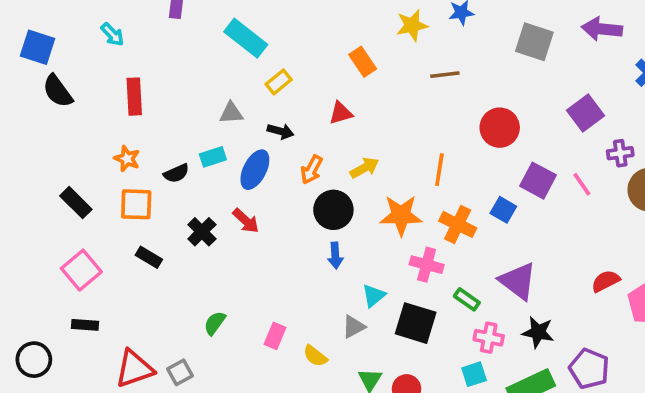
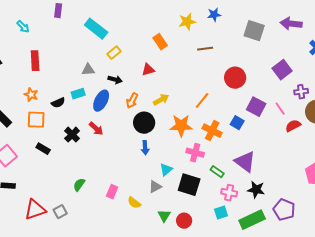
orange line: (439, 170) -> (202, 101), turned 30
red semicircle: (606, 281) -> (293, 126), moved

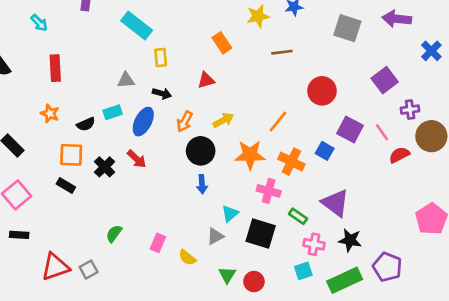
yellow rectangle: (114, 53) -> (161, 57), turned -56
orange square: (36, 120) -> (71, 155), moved

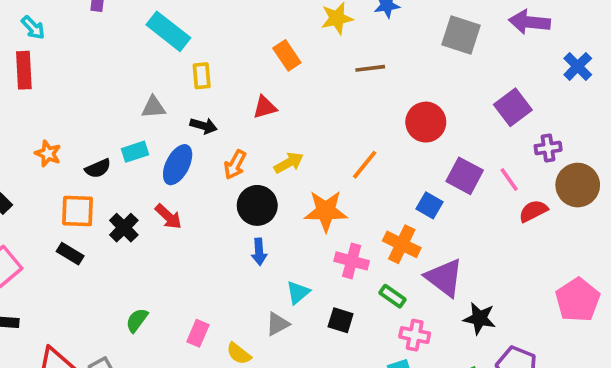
red rectangle: (55, 68) -> (24, 70), moved
orange cross: (291, 162) -> (402, 244), moved
black square: (261, 234) -> (341, 320), size x0.6
black star: (350, 240) -> (480, 318), moved

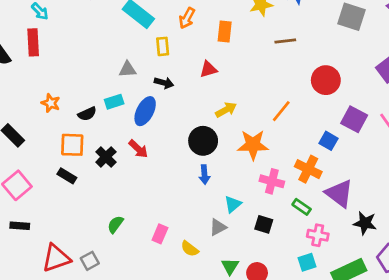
orange rectangle: (287, 55) -> (225, 32), turned 40
orange arrow: (235, 165) -> (187, 18), moved

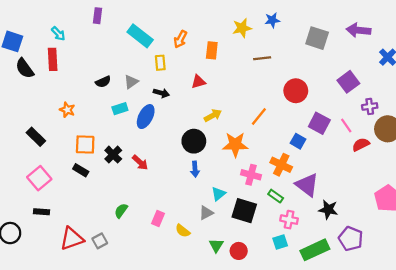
gray triangle: (128, 69) -> (131, 82), turned -32
black semicircle: (87, 114) -> (103, 82), moved
red arrow: (138, 149) -> (140, 162), moved
black square: (264, 224) -> (244, 211), size x1.6

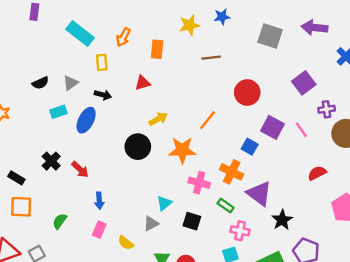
orange square: (85, 145) -> (21, 207), moved
red semicircle: (361, 145) -> (317, 173), moved
blue arrow: (195, 169) -> (99, 201), moved
black star: (328, 209) -> (282, 220), turned 30
black square: (244, 211) -> (192, 221), size x0.7

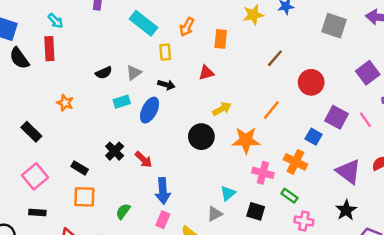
brown line: (211, 58) -> (275, 58), moved, turned -42
purple triangle: (259, 194) -> (349, 172), moved
blue arrow: (99, 201) -> (163, 191), size x1.5

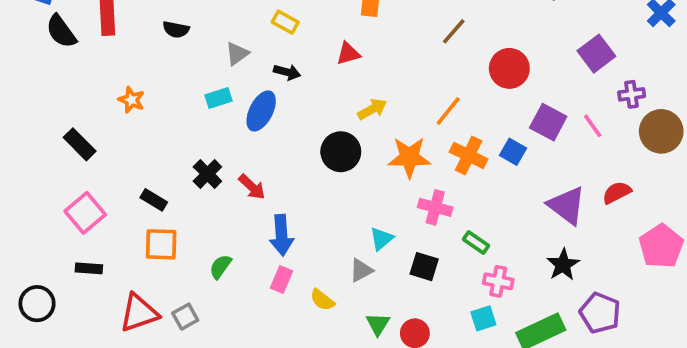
yellow rectangle: (165, 52) -> (285, 22), turned -56
black semicircle: (104, 73) -> (176, 29), moved, turned 35
orange cross: (295, 162) -> (469, 155), moved

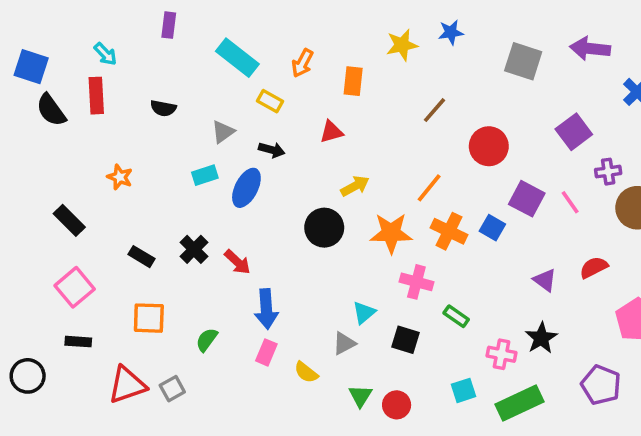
black rectangle: (154, 200) -> (142, 257), moved
purple triangle: (567, 205) -> (545, 280), size x0.6
pink cross: (498, 281) -> (501, 354), moved
purple pentagon: (600, 313) -> (601, 385), moved

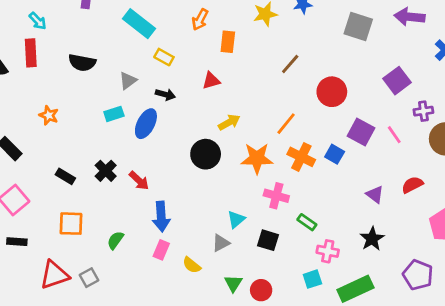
orange arrow: (303, 63) -> (200, 20), moved
black semicircle: (163, 108) -> (82, 63), size x1.4
pink cross: (501, 354) -> (328, 251), moved

